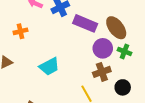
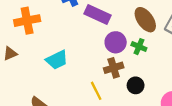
brown ellipse: (116, 28) -> (145, 20), moved
orange cross: (21, 31) -> (27, 21), size x1.6

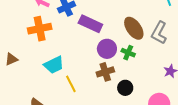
orange cross: (27, 21) -> (40, 29), moved
yellow line: (96, 91) -> (71, 84), moved

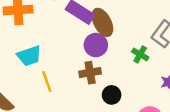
brown ellipse: (134, 28) -> (102, 22), moved
green cross: (128, 53) -> (140, 54), moved

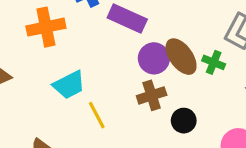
brown ellipse: (102, 22) -> (181, 57), moved

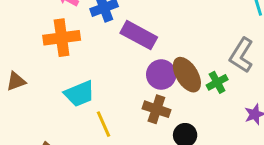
green cross: (214, 62) -> (217, 82), turned 35
brown cross: (152, 95) -> (156, 109), turned 32

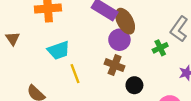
brown ellipse: (187, 75) -> (125, 21), moved
brown triangle: (16, 81) -> (13, 39), turned -48

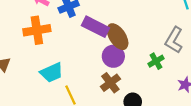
brown cross: (115, 65) -> (110, 83), turned 36

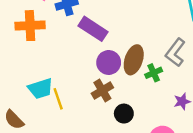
brown ellipse: (118, 37) -> (134, 60), moved, turned 45
cyan trapezoid: (52, 72) -> (40, 89), moved

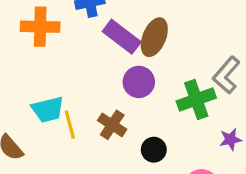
brown ellipse: (134, 60) -> (154, 37), moved
green cross: (154, 73) -> (196, 100), size x1.6
brown cross: (102, 90) -> (112, 125), moved, turned -30

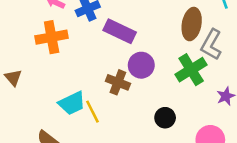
brown ellipse: (154, 37) -> (192, 24), moved
brown cross: (112, 125) -> (118, 82), moved

